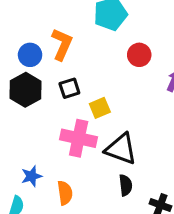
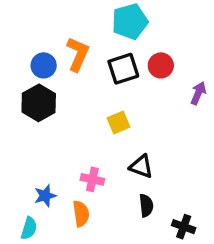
black square: (69, 88) -> (123, 69), moved, size x1.4
pink cross: (79, 138) -> (92, 179), moved, size x0.6
black triangle: (121, 149) -> (141, 166), size x0.7

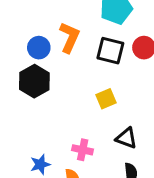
black square: (123, 69) -> (110, 51), turned 32

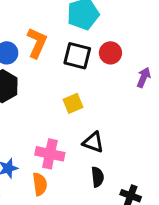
pink cross: (83, 150) -> (50, 154), size x1.4

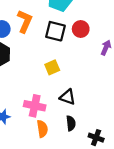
orange semicircle: (40, 184) -> (42, 129), moved

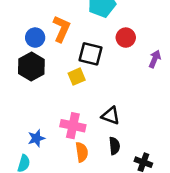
black square: (55, 31) -> (91, 54), moved
yellow square: (52, 67) -> (77, 77), moved

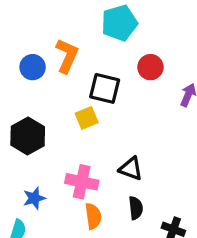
black hexagon: (31, 66) -> (28, 136), moved

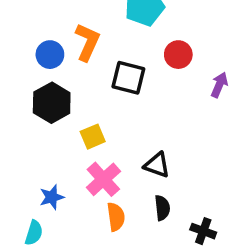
yellow square: (87, 118) -> (93, 137), moved
black hexagon: (28, 136) -> (52, 103), moved
pink cross: (82, 182) -> (103, 179), turned 36

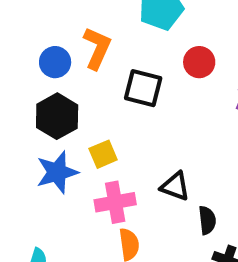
pink cross: (103, 179) -> (115, 202), turned 32
blue star: (52, 197) -> (57, 172), moved, size x1.5
black semicircle: (162, 208) -> (207, 220), moved

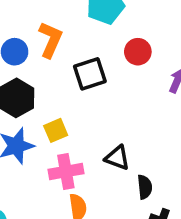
black square: (143, 88) -> (90, 74), turned -32

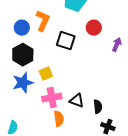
black square: (90, 74) -> (66, 41), turned 36
black triangle: (117, 158) -> (77, 101), moved

